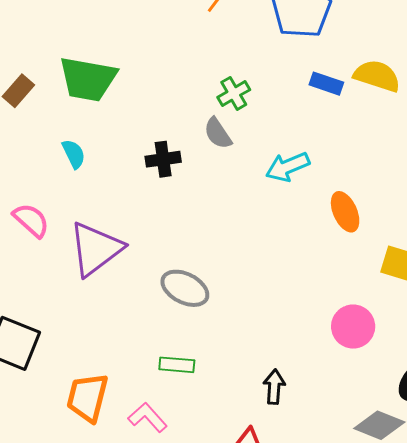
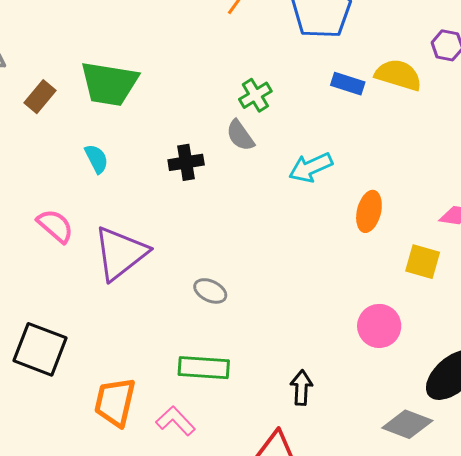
orange ellipse: (345, 212) -> (369, 211), turned 39
gray ellipse: (185, 288) -> (210, 291), size x0.7
green rectangle: (177, 365) -> (204, 368), size x1.4

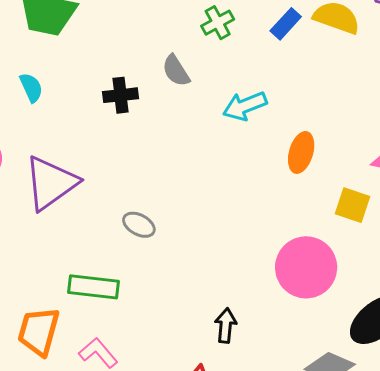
blue rectangle: (348, 84) -> (286, 24), turned -68
green cross: (255, 95) -> (218, 23), moved
pink circle: (379, 326) -> (306, 267), size x1.4
green rectangle: (204, 368) -> (94, 287), moved

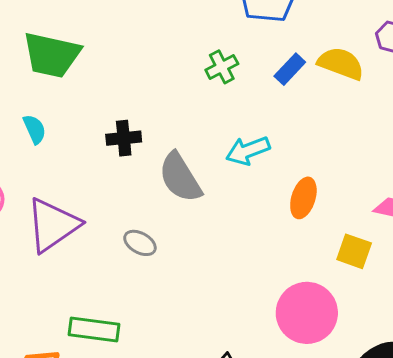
gray semicircle: (176, 71) -> (180, 177), moved, size x1.6
gray ellipse: (139, 225) -> (140, 243), moved

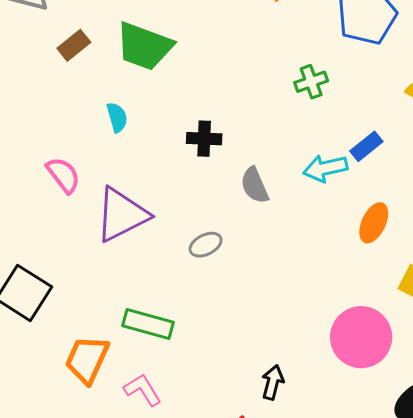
blue rectangle: (290, 69) -> (366, 146), moved
gray semicircle: (180, 177) -> (255, 185), size x0.7
gray ellipse: (140, 243) -> (206, 245), turned -64

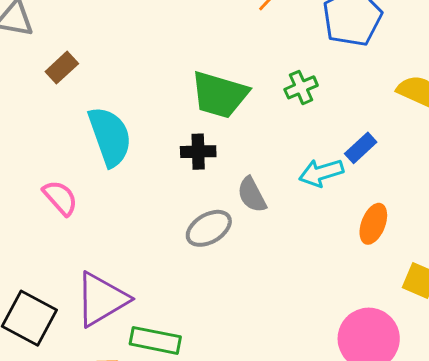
green trapezoid: (144, 46) -> (219, 95), moved
cyan semicircle: (117, 117) -> (110, 136), size x2.0
purple triangle: (122, 215) -> (102, 299), moved
gray ellipse: (206, 245) -> (209, 228), moved, size x1.4

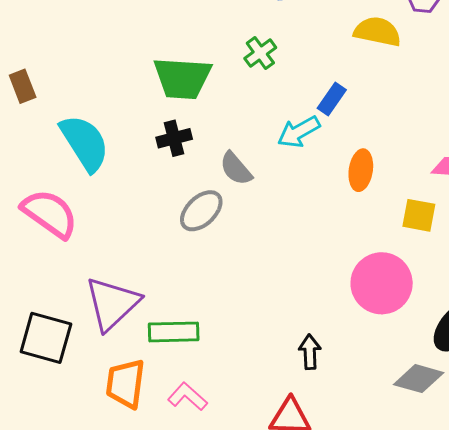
brown rectangle: (62, 68) -> (23, 86), turned -56
pink semicircle: (60, 198) -> (50, 214), size x1.5

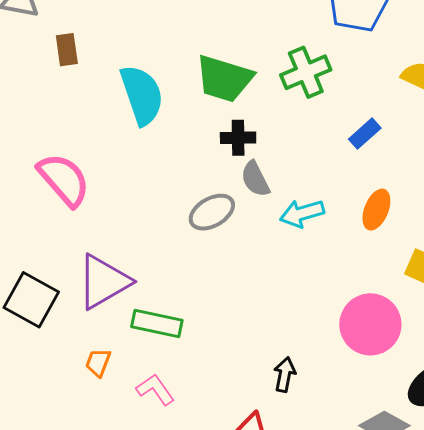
green cross: (260, 53) -> (306, 72), size x1.5
cyan arrow: (299, 132) -> (302, 213), moved
black cross: (174, 138) -> (238, 138), moved
cyan semicircle: (85, 143) -> (142, 95), moved
orange trapezoid: (125, 383) -> (98, 363), size x0.6

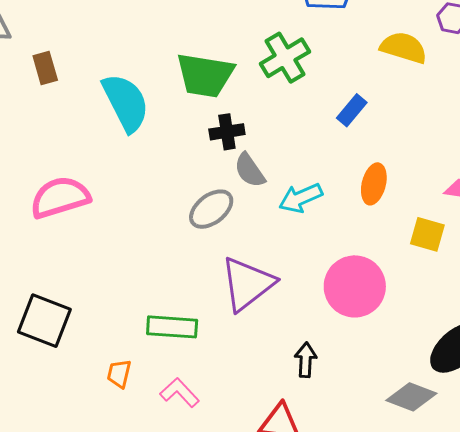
pink semicircle: (64, 180) -> (60, 197), turned -58
purple triangle: (104, 282) -> (247, 284), moved
pink circle: (370, 324) -> (355, 286), moved

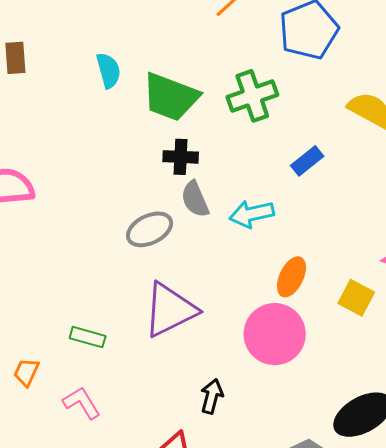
cyan semicircle: (126, 103) -> (108, 70), moved, size x0.6
orange ellipse: (374, 184) -> (291, 277), moved
cyan arrow: (301, 198) -> (252, 214), moved
green rectangle: (172, 327) -> (88, 337), size x0.7

